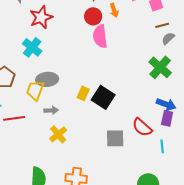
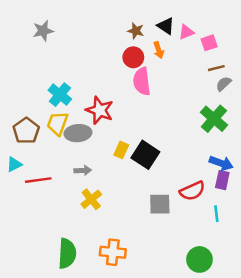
red star: (41, 17) -> (100, 110), moved, turned -30
yellow trapezoid: (35, 90) -> (57, 123), moved
red semicircle: (142, 127) -> (192, 191), turned -65

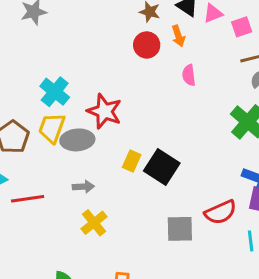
pink semicircle: (142, 81) -> (189, 75), moved, size x0.6

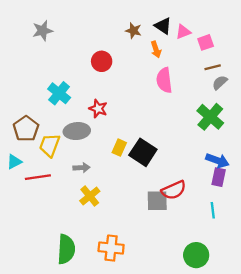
red circle: (147, 45) -> (102, 61), moved
pink semicircle: (189, 75) -> (164, 80), size x1.5
red star: (104, 111) -> (98, 109), size x0.7
yellow trapezoid: (52, 128) -> (50, 145), moved
red semicircle: (221, 212) -> (174, 190), moved

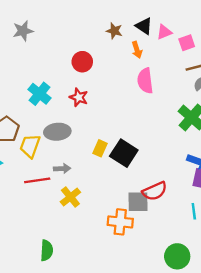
red star: (98, 109) -> (79, 97), moved
red line: (38, 177) -> (37, 180), moved
orange cross: (111, 248) -> (120, 222), moved
green semicircle: (66, 249) -> (47, 250), size x0.7

